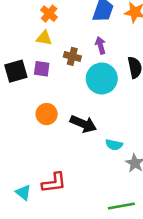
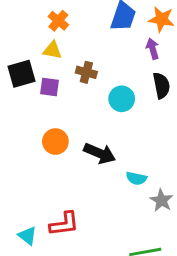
purple arrow: (100, 45) -> (153, 49), moved
black square: (16, 71) -> (22, 74), moved
cyan circle: (102, 78) -> (122, 99), size x0.7

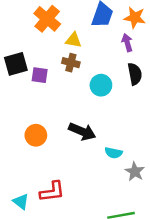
orange cross: (58, 21) -> (47, 19), size x1.5
yellow triangle: (52, 50) -> (73, 40), moved
orange circle: (55, 141) -> (36, 135), moved

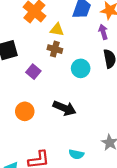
purple square: (40, 75) -> (33, 72), moved, turned 32
cyan semicircle: (113, 153) -> (76, 154), moved

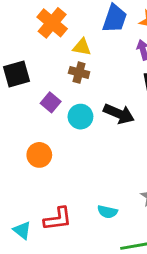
cyan circle: (81, 68) -> (80, 117), moved
black arrow: (65, 108) -> (119, 114), moved

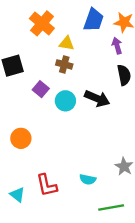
orange circle: (39, 155) -> (21, 138), moved
red L-shape: (58, 219) -> (47, 185), turned 85

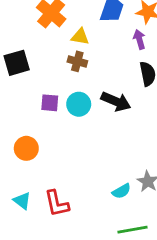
purple square: (41, 89) -> (50, 103), moved, turned -35
cyan semicircle: (88, 179) -> (121, 191), moved, turned -42
cyan triangle: (17, 195) -> (22, 201), moved

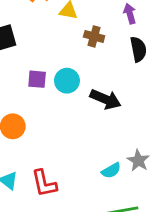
brown cross: (77, 61) -> (94, 36), moved
black arrow: (116, 101) -> (105, 99), moved

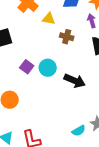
purple square: (37, 79) -> (27, 67), turned 32

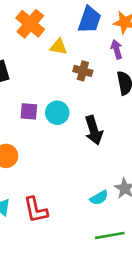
purple square: (27, 67) -> (29, 111), turned -32
black arrow: (75, 81) -> (94, 130), turned 50

